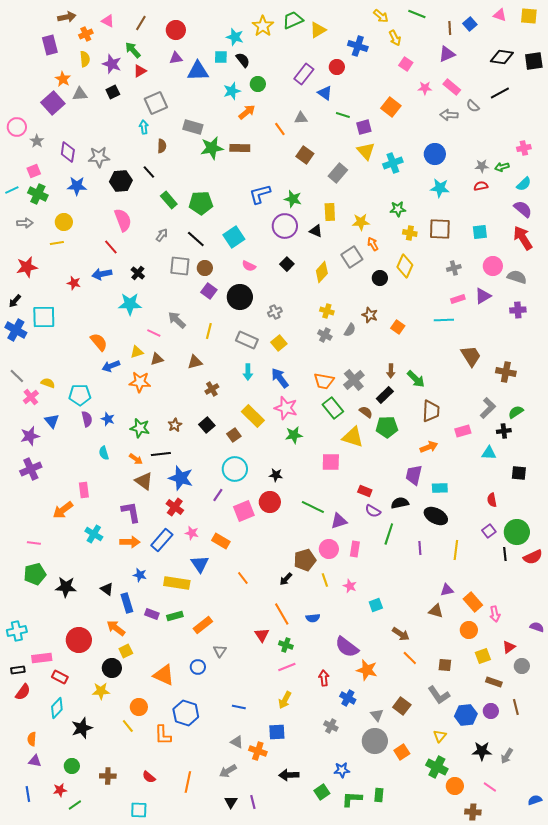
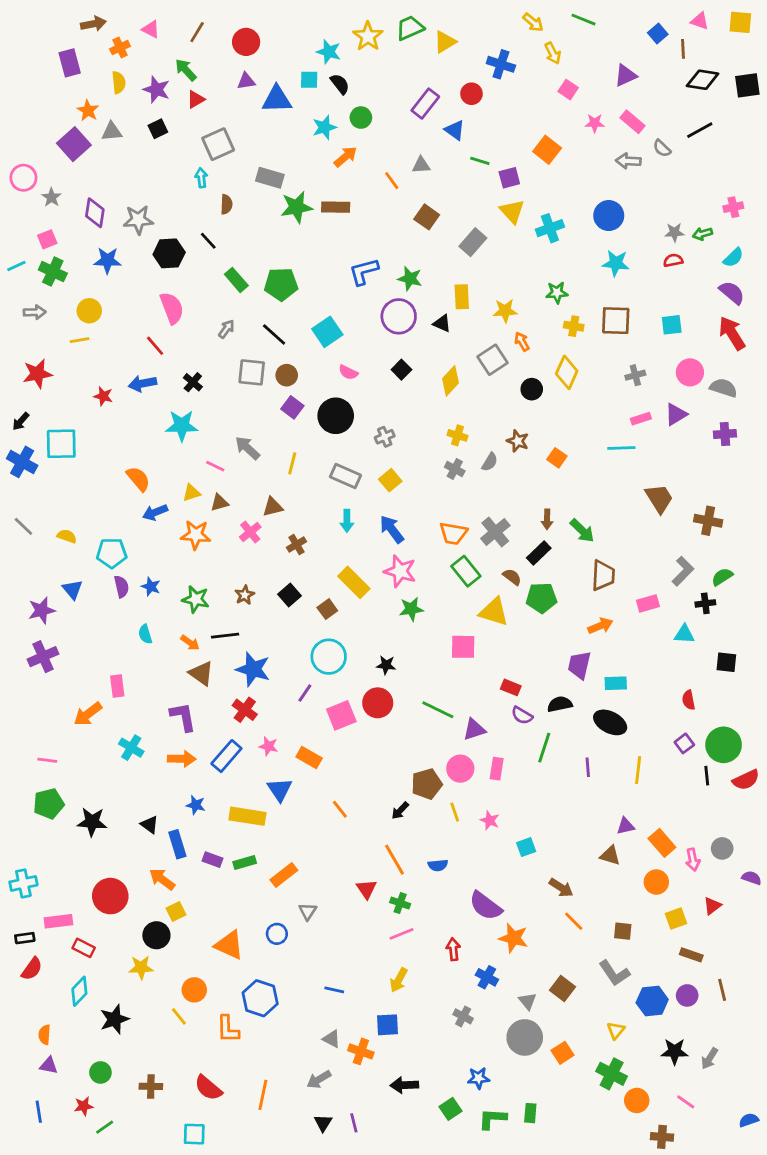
brown line: (450, 28) -> (683, 49), moved
pink cross: (31, 397) -> (250, 532), moved
gray circle: (522, 666) -> (722, 848), moved
red semicircle: (149, 777) -> (208, 1088), size x1.5

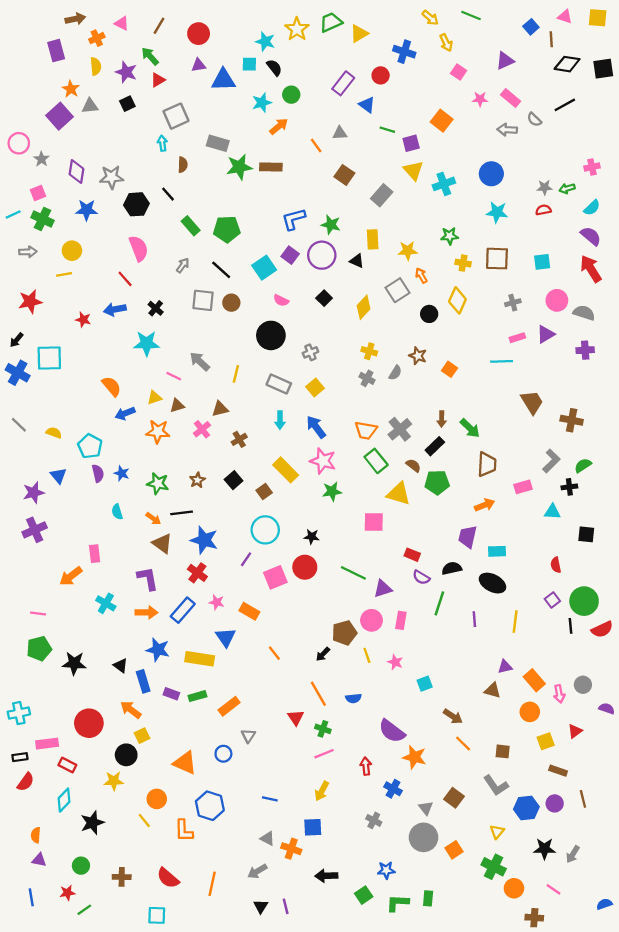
purple square: (292, 407) -> (290, 255), moved
cyan pentagon: (112, 553) -> (90, 446), turned 30
blue star: (196, 805) -> (158, 650), size x1.5

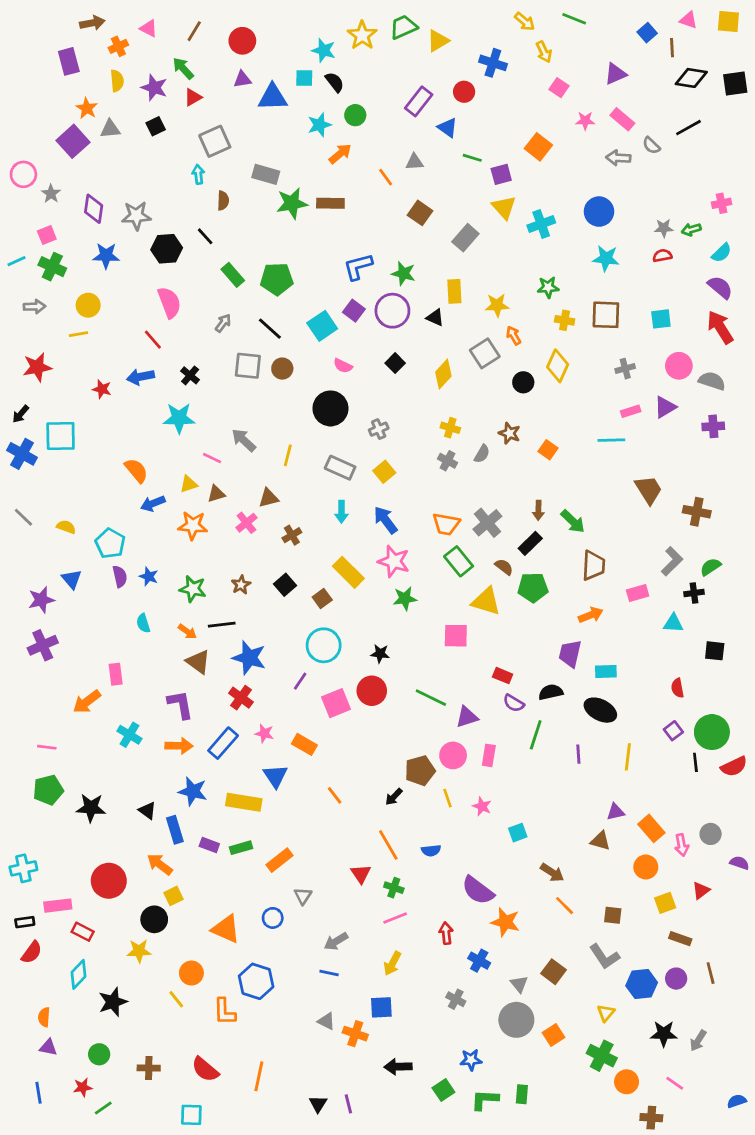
gray arrow: (257, 871) -> (336, 941), moved

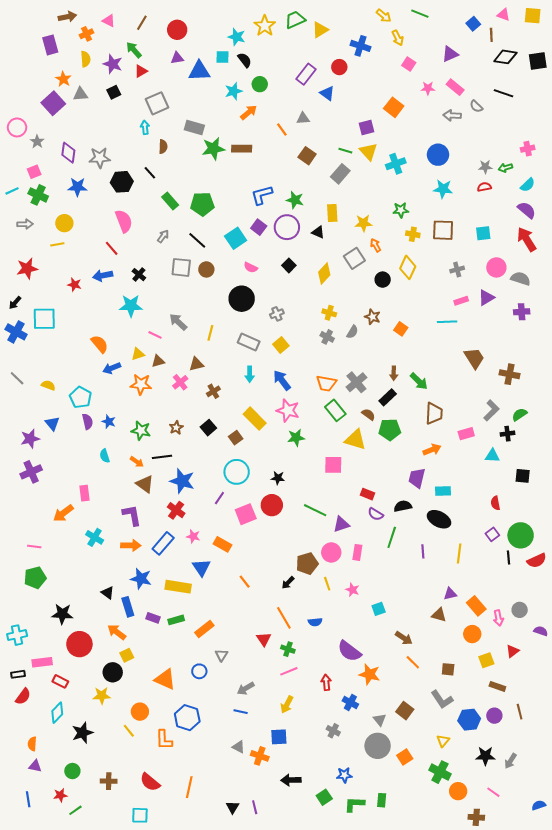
black line: (688, 128) -> (503, 93), turned 48
green line: (472, 158) -> (345, 151), moved
black star: (91, 808) -> (62, 614), moved

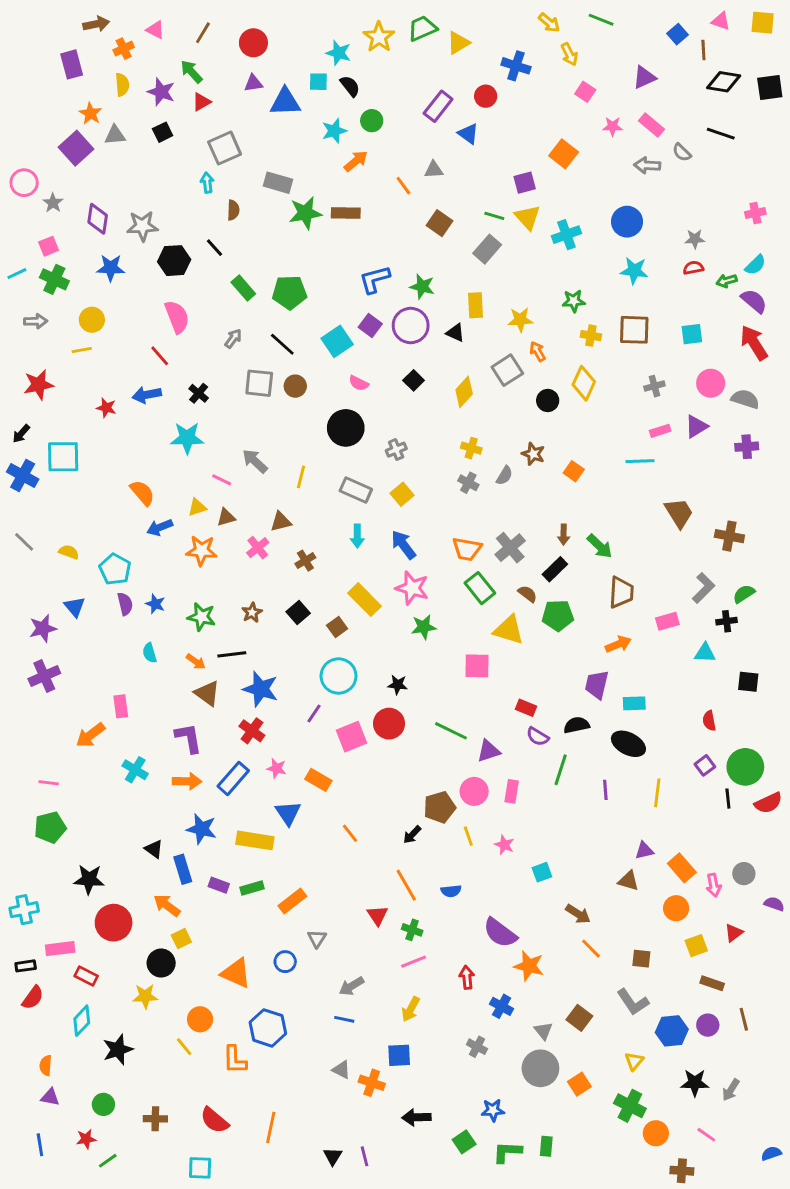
green arrow: (505, 168) -> (727, 281), moved

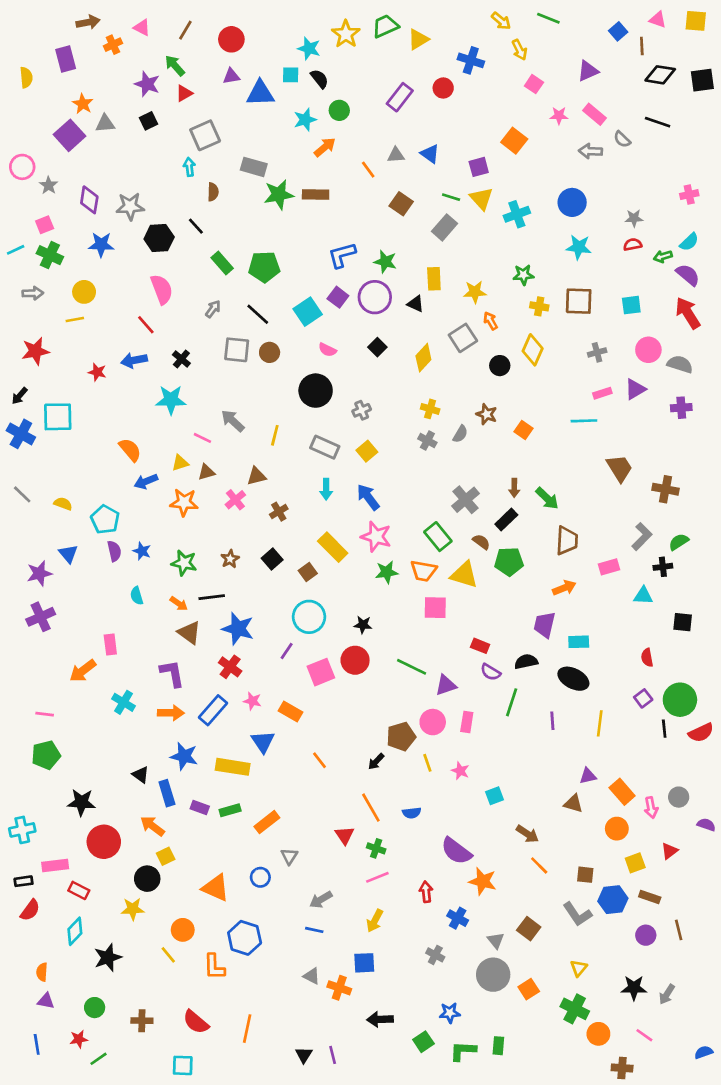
yellow semicircle: (122, 85) -> (26, 77), moved
blue triangle: (468, 134) -> (430, 154), moved
orange trapezoid: (467, 549) -> (423, 571), moved
blue hexagon: (672, 1031) -> (613, 900), moved

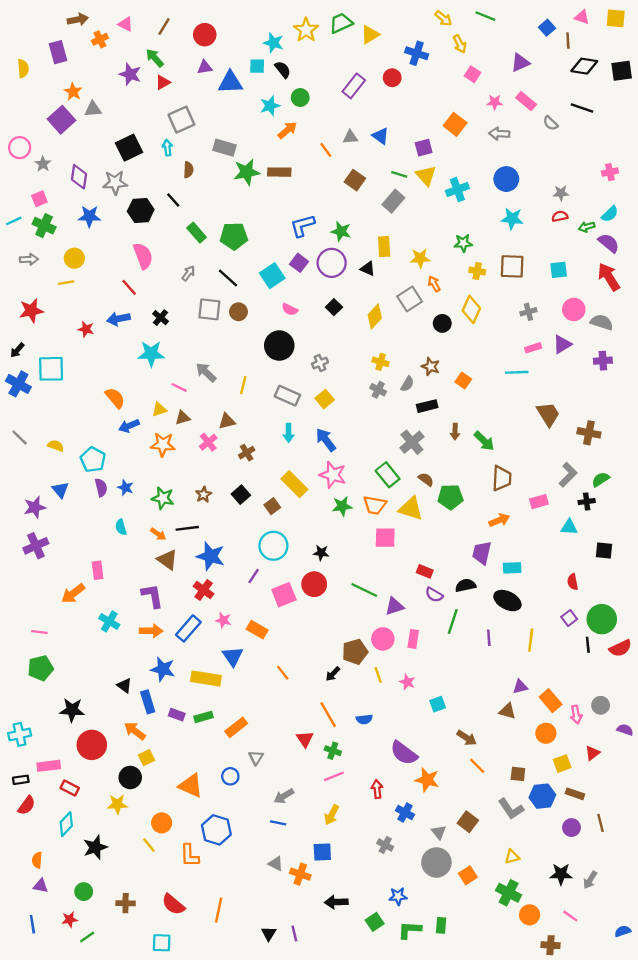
black square: (149, 121) -> (129, 148), moved, size x1.6
gray arrow: (591, 151) -> (499, 134), moved
black rectangle: (506, 519) -> (427, 406), moved, turned 30
yellow triangle: (579, 968) -> (512, 857), turned 35

